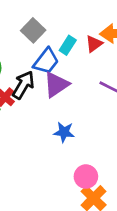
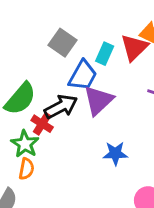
red triangle: (94, 44) -> (134, 47), size x1.4
black arrow: (23, 85) -> (61, 107), turned 40

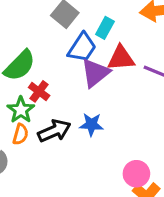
red triangle: (134, 47) -> (121, 58), moved, turned 36
black arrow: (61, 107) -> (54, 131), moved
blue star: (115, 153) -> (91, 124), moved

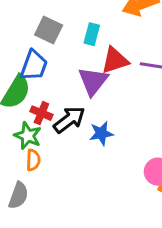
blue trapezoid: (82, 47) -> (34, 65), moved
black arrow: (54, 131) -> (69, 120), moved

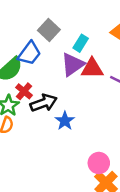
purple triangle: (93, 81) -> (73, 64), moved
blue star: (101, 133) -> (65, 121), turned 30

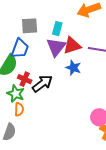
gray square: (49, 30) -> (30, 26), turned -30
blue star: (65, 121) -> (73, 68), moved

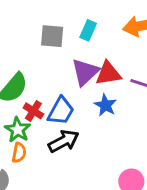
cyan rectangle: (57, 29) -> (88, 30), moved
blue trapezoid: (20, 49) -> (61, 111), moved
black arrow: (42, 83) -> (64, 141), moved

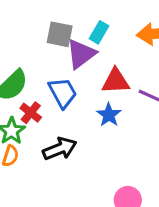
purple triangle: (85, 72) -> (81, 54), moved
blue trapezoid: (61, 111) -> (63, 93), moved, turned -64

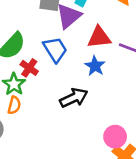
black arrow: (60, 149) -> (74, 98), moved

